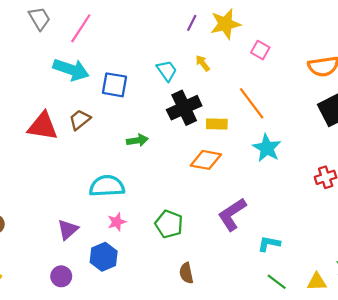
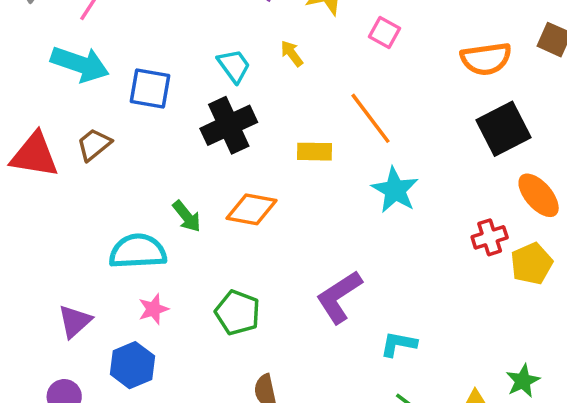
black cross: (184, 108) -> (229, 125), moved
green arrow: (137, 140) -> (187, 216), moved, turned 60
orange diamond: (206, 160) -> (251, 209), moved

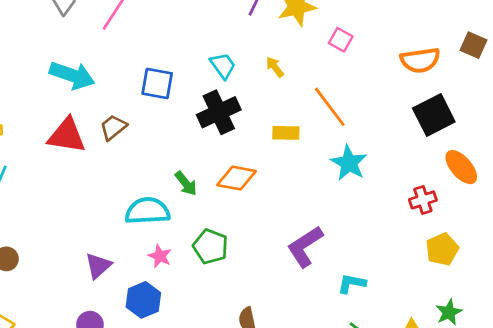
yellow arrow: (292, 54) -> (275, 67), moved
cyan arrow: (80, 64) -> (72, 75), moved
yellow pentagon: (532, 264) -> (442, 249), moved
pink star: (153, 309) -> (160, 256), turned -30
green pentagon: (237, 313) -> (211, 247), moved

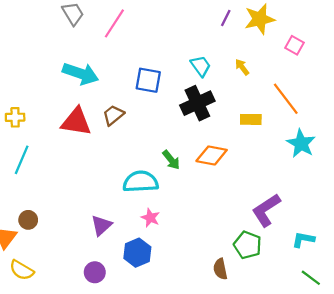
green pentagon: (211, 247) -> (248, 245), moved

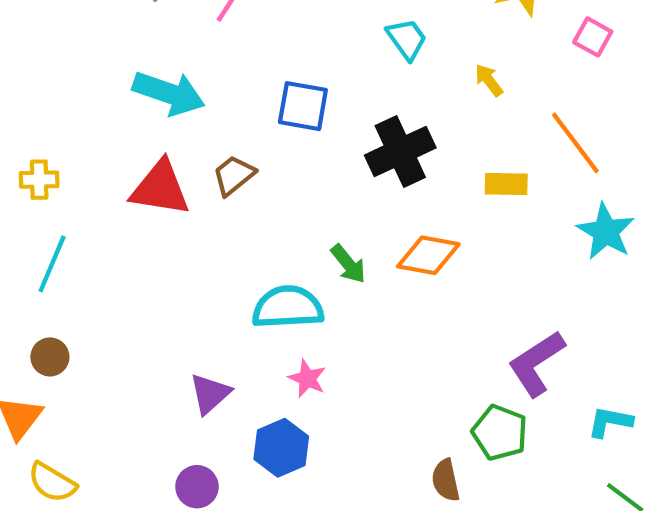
cyan trapezoid: (201, 66) -> (407, 39), moved
brown circle: (28, 220) -> (50, 357), moved

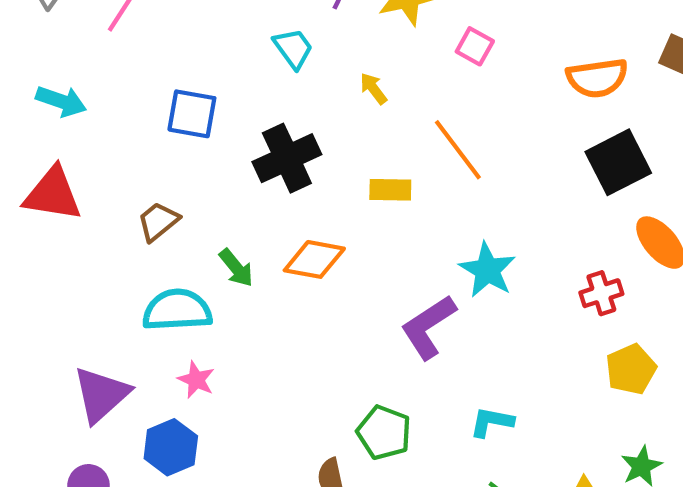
cyan arrow: (169, 93) -> (61, 101), size x0.7
brown trapezoid: (234, 175) -> (158, 221), moved
cyan star: (606, 232) -> (487, 270), moved
purple L-shape: (536, 363) -> (428, 327), moved
purple triangle: (210, 394) -> (101, 395), size x1.4

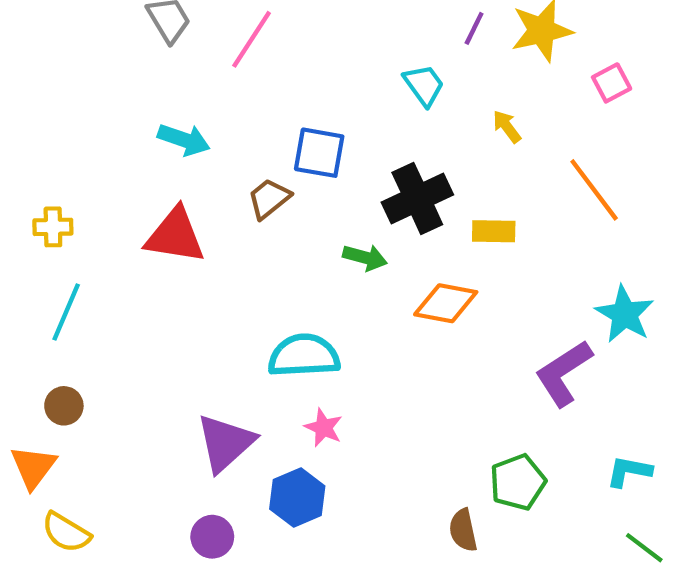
pink square: (475, 46) -> (612, 83), turned 33
yellow rectangle: (390, 190) -> (494, 231), moved
brown trapezoid: (158, 221) -> (269, 199), moved
green arrow: (236, 268) -> (365, 257), moved, turned -36
green pentagon: (384, 433) -> (518, 482), turned 30

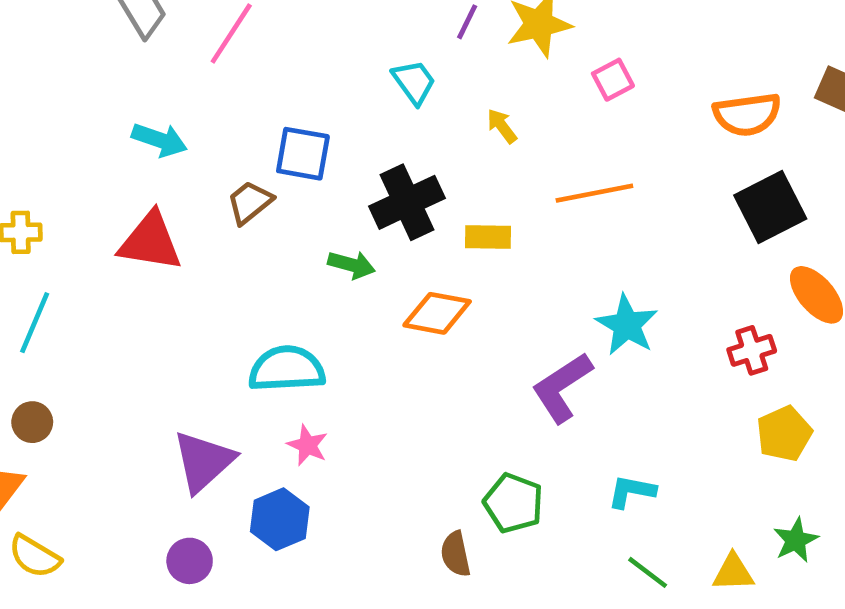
orange line: (594, 190) -> (594, 193), turned -64
green pentagon: (518, 482) -> (513, 503), turned -30

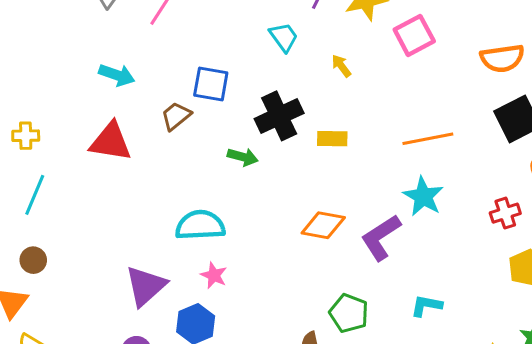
pink square: (613, 80) -> (414, 35), size x1.5
orange line: (594, 193) -> (428, 139), moved
orange diamond: (437, 313) -> (323, 225), moved

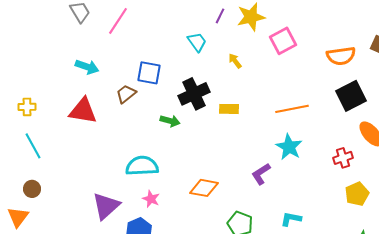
cyan line: (35, 195) -> (33, 146), turned -52
orange diamond: (323, 225) -> (204, 188), moved
purple L-shape: (381, 237) -> (261, 174), size x0.7

